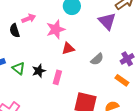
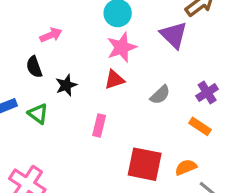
pink star: (56, 29) -> (122, 47), moved
black semicircle: (15, 31) -> (34, 67), moved
black star: (39, 71) -> (66, 85), moved

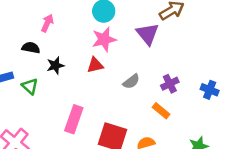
pink arrow: (51, 35) -> (47, 23), turned -48
black semicircle: (34, 67) -> (31, 48), turned 114
pink rectangle: (99, 125) -> (74, 119), moved, size x1.5

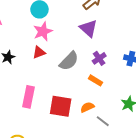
purple triangle: (148, 34) -> (88, 28), moved
gray semicircle: (131, 81) -> (69, 61), size x1.5

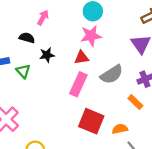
pink rectangle: (29, 97) -> (78, 84), moved

